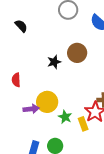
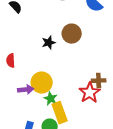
green star: (65, 117) -> (51, 99), moved
yellow rectangle: (83, 124) -> (60, 113), moved, size x1.5

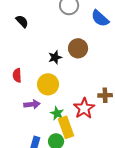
yellow circle: (42, 83) -> (48, 84), moved
red star: (90, 93) -> (84, 108), moved

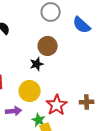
brown circle: (78, 48) -> (48, 46), moved
red star: (84, 108) -> (57, 105), moved

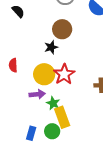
red star: (57, 105) -> (64, 74), moved
purple arrow: (14, 111) -> (37, 94), moved

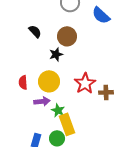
black semicircle: (18, 11) -> (35, 31), moved
red semicircle: (13, 65) -> (23, 82), moved
red star: (64, 74) -> (85, 83), moved

